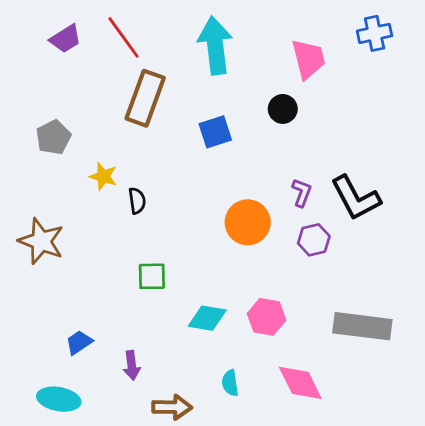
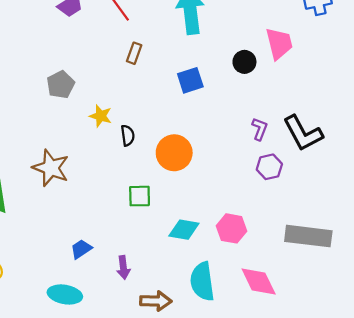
pink trapezoid: (308, 59) -> (279, 43), moved
brown rectangle: (145, 98) -> (134, 53), size x0.5
orange circle: (248, 222) -> (174, 153), moved
cyan semicircle: (230, 383) -> (202, 282), size x1.8

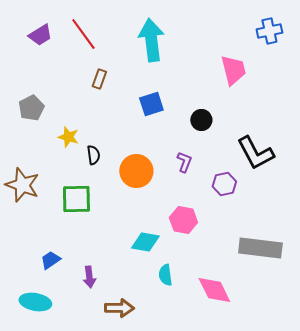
black circle: (244, 62) -> (201, 120), moved
purple L-shape: (260, 129) -> (184, 162), moved
green square: (140, 196) -> (76, 199), moved, size x1.4
pink hexagon: (231, 228) -> (183, 220), moved
cyan semicircle: (202, 282) -> (165, 275), moved, size x0.6

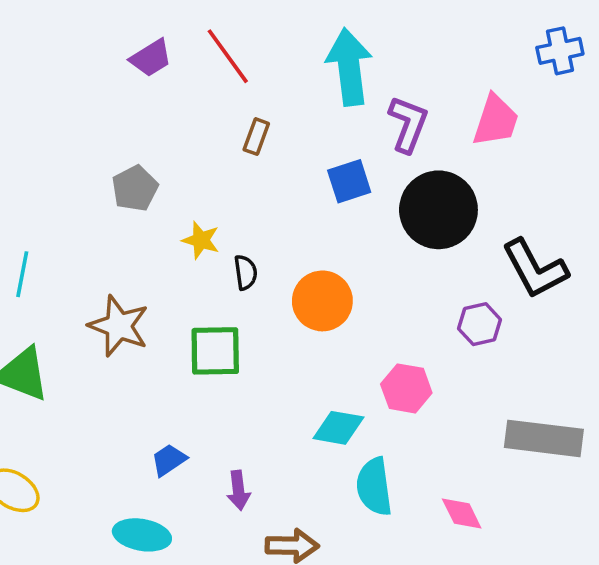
pink trapezoid: (233, 70) -> (496, 121), turned 32
black circle: (201, 120) -> (438, 210), size x2.0
purple L-shape: (184, 162) -> (408, 124), moved, size x1.5
cyan semicircle: (165, 275) -> (374, 487), size x1.5
pink diamond: (214, 290) -> (462, 514), size x0.7

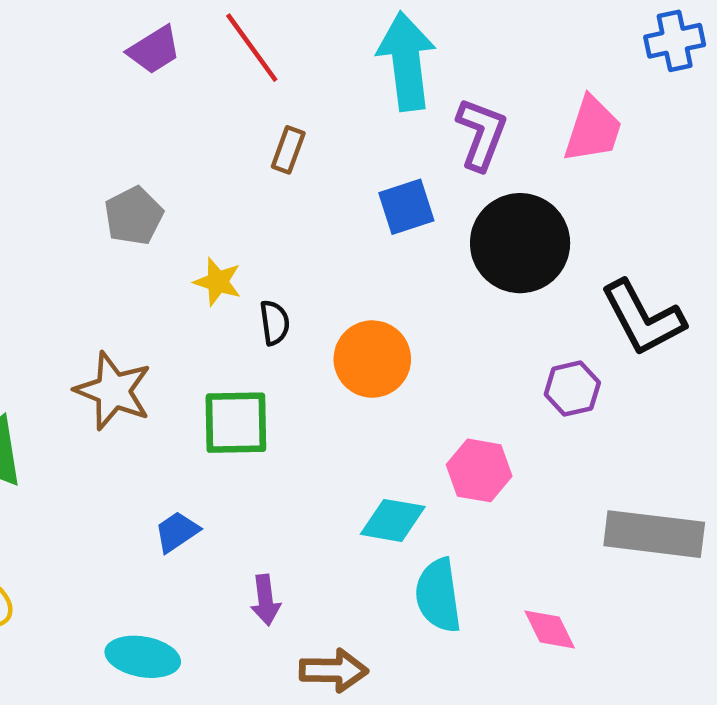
blue trapezoid: (169, 460) -> (177, 532), moved

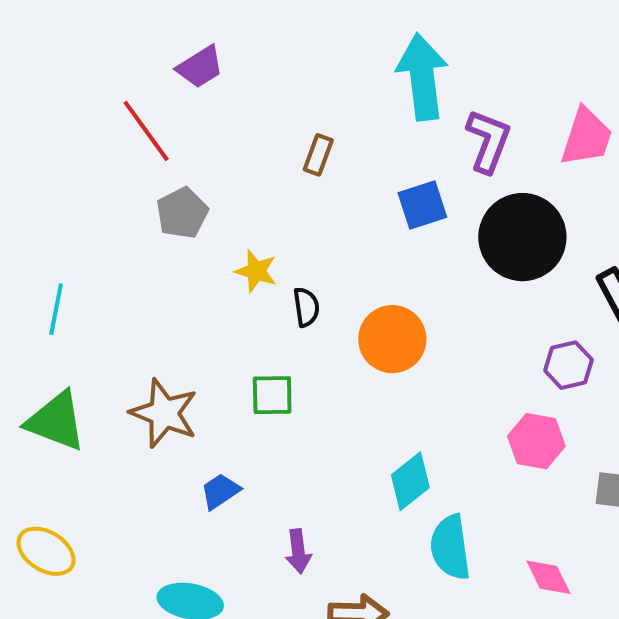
red line: (252, 48) -> (146, 131), moved
brown star: (113, 391) -> (164, 413), moved
green square: (236, 423) -> (272, 395), size x0.7
pink hexagon: (479, 470) -> (536, 441), moved
cyan diamond: (393, 520) -> (410, 481), turned -48

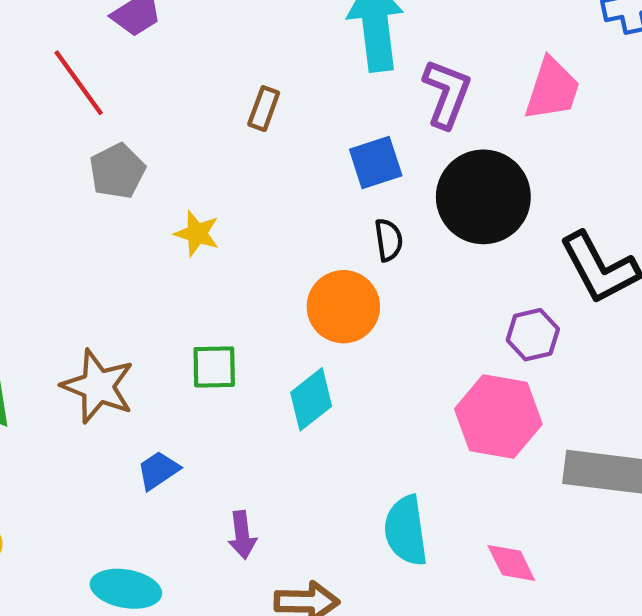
black semicircle: (306, 307) -> (389, 240), moved
pink hexagon: (536, 441) -> (498, 416), size x1.4
cyan diamond: (410, 481) -> (311, 399), moved

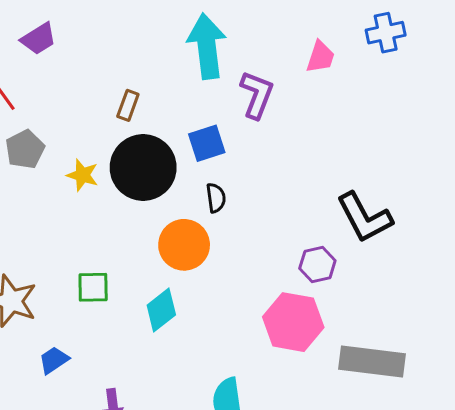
pink trapezoid: (552, 89) -> (320, 57), moved, size x0.7
black circle: (483, 197) -> (143, 168), moved
yellow star: (197, 233) -> (83, 175), moved

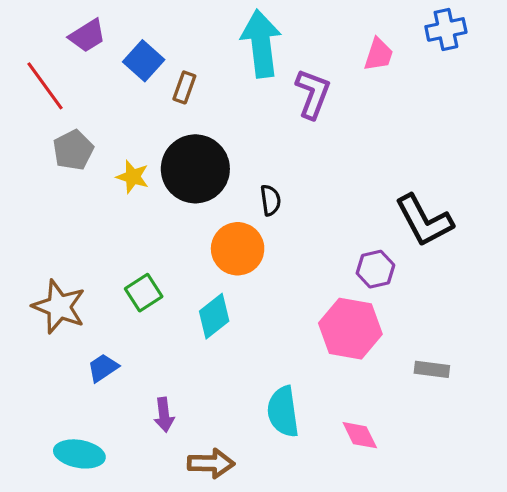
brown rectangle: (128, 105) -> (184, 87), moved
blue square: (207, 143) -> (144, 61), moved, turned -30
green square: (93, 287) -> (144, 293), turned -32
gray rectangle: (372, 362) -> (432, 369), size x0.5

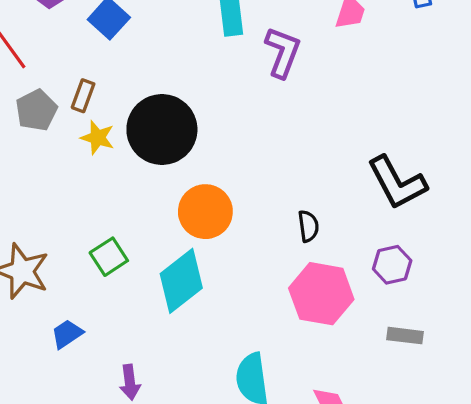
brown rectangle: (184, 87) -> (83, 96), moved
black semicircle: (270, 200) -> (308, 226), moved
purple hexagon: (375, 269) -> (392, 265), moved
cyan diamond: (214, 316) -> (181, 281), size x1.4

